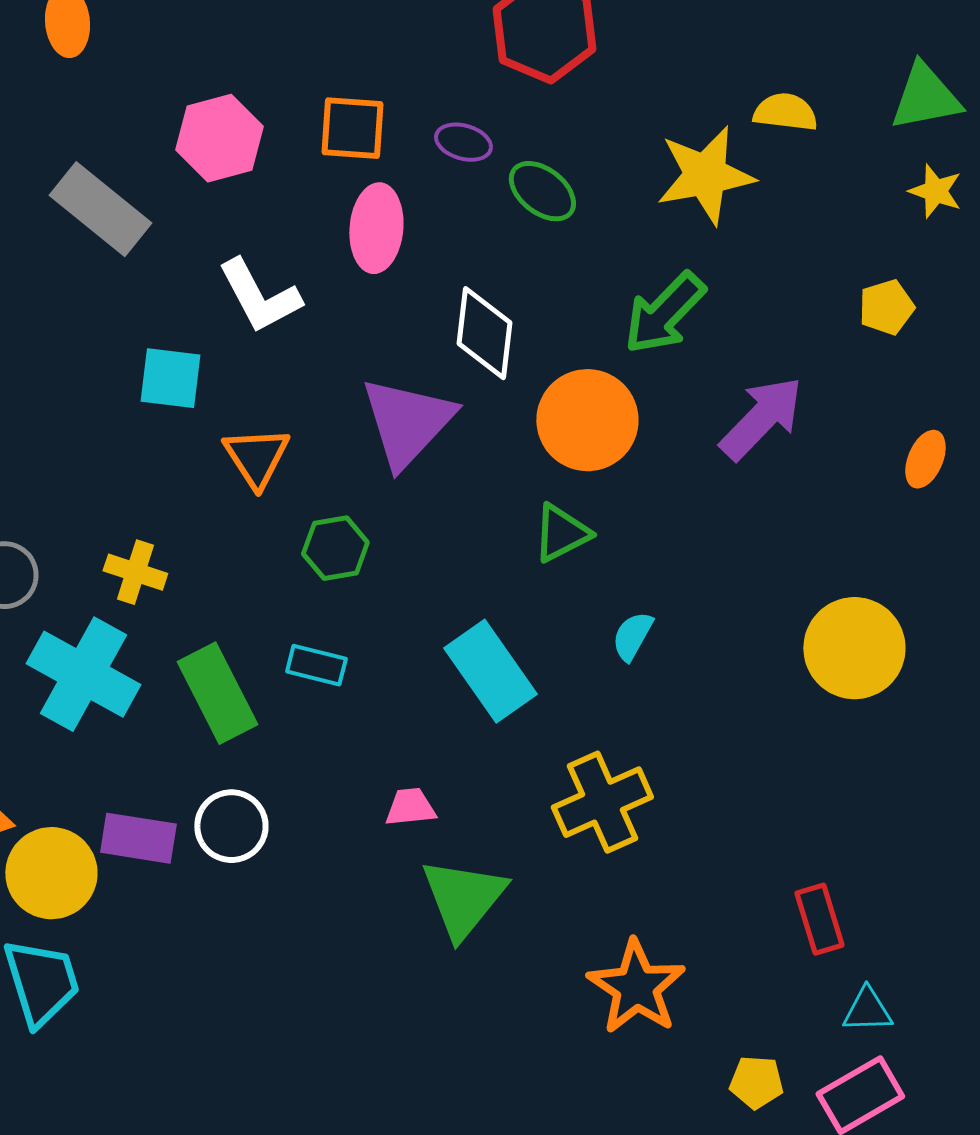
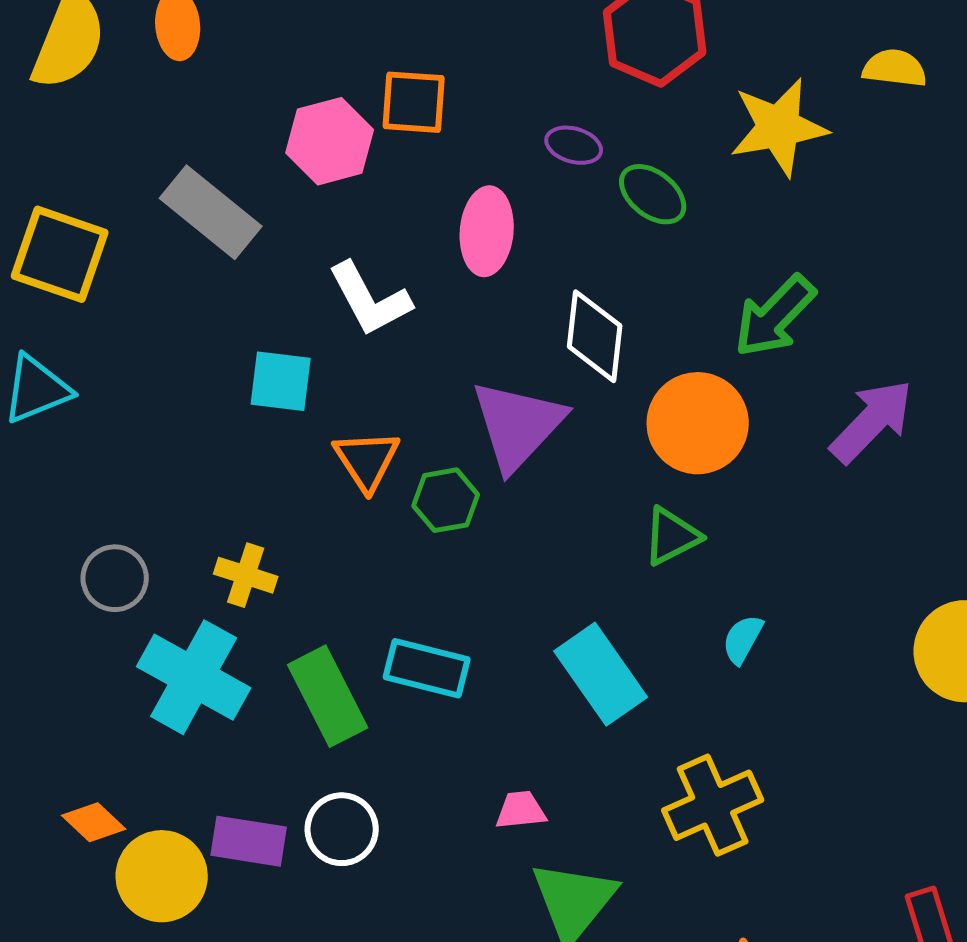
yellow semicircle: (785, 112) -> (895, 68), moved
orange square: (352, 128) -> (414, 102), moved
yellow star: (705, 175) -> (779, 127), moved
green hexagon: (335, 548) -> (446, 500), moved
cyan rectangle: (316, 665) -> (427, 668), size x1.4

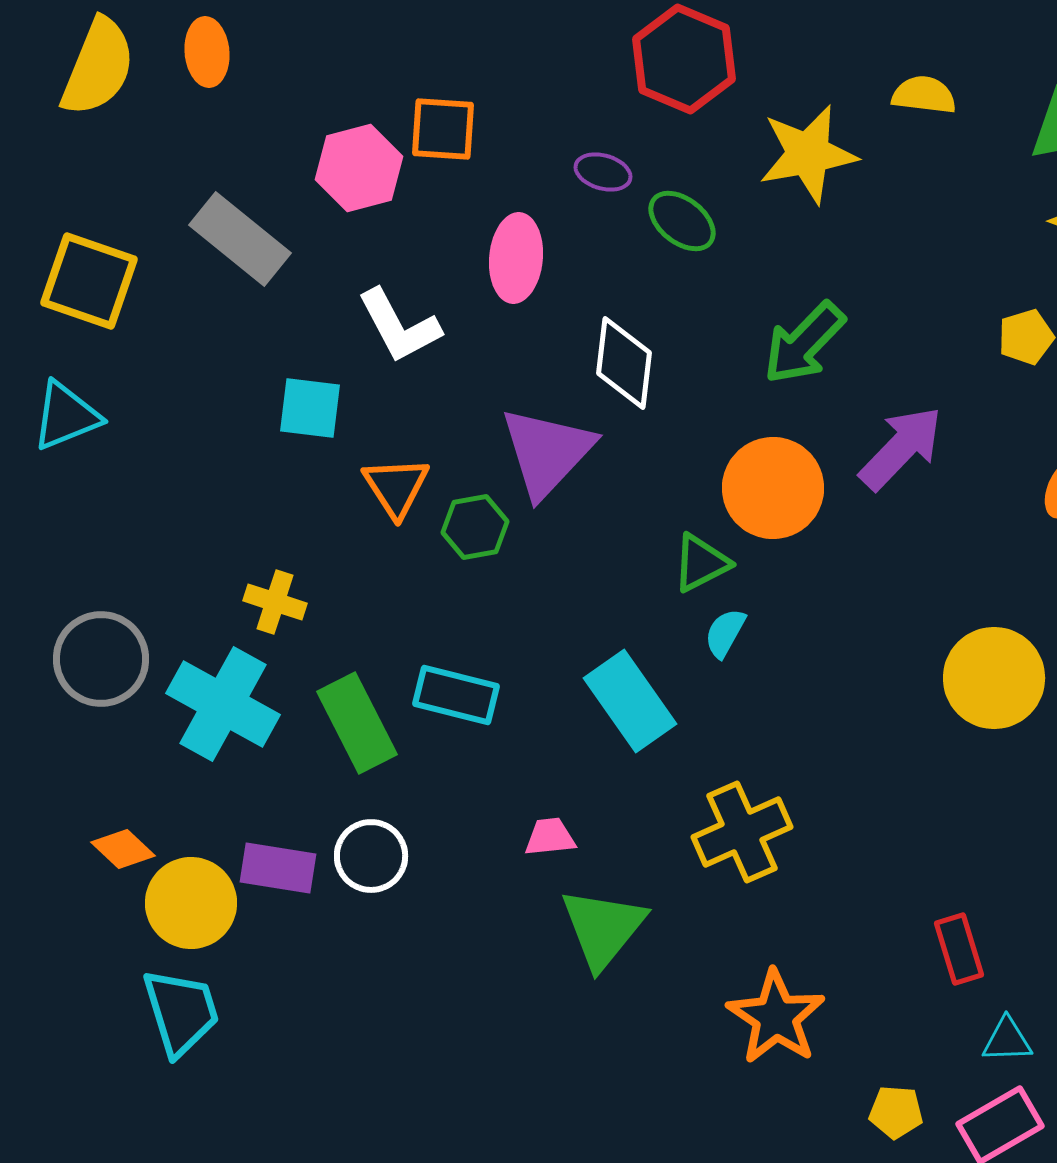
orange circle: (698, 423) -> (773, 488), moved
gray circle: (115, 578) -> (101, 659), moved, size x1.4
cyan semicircle: (743, 639) -> (725, 633), moved

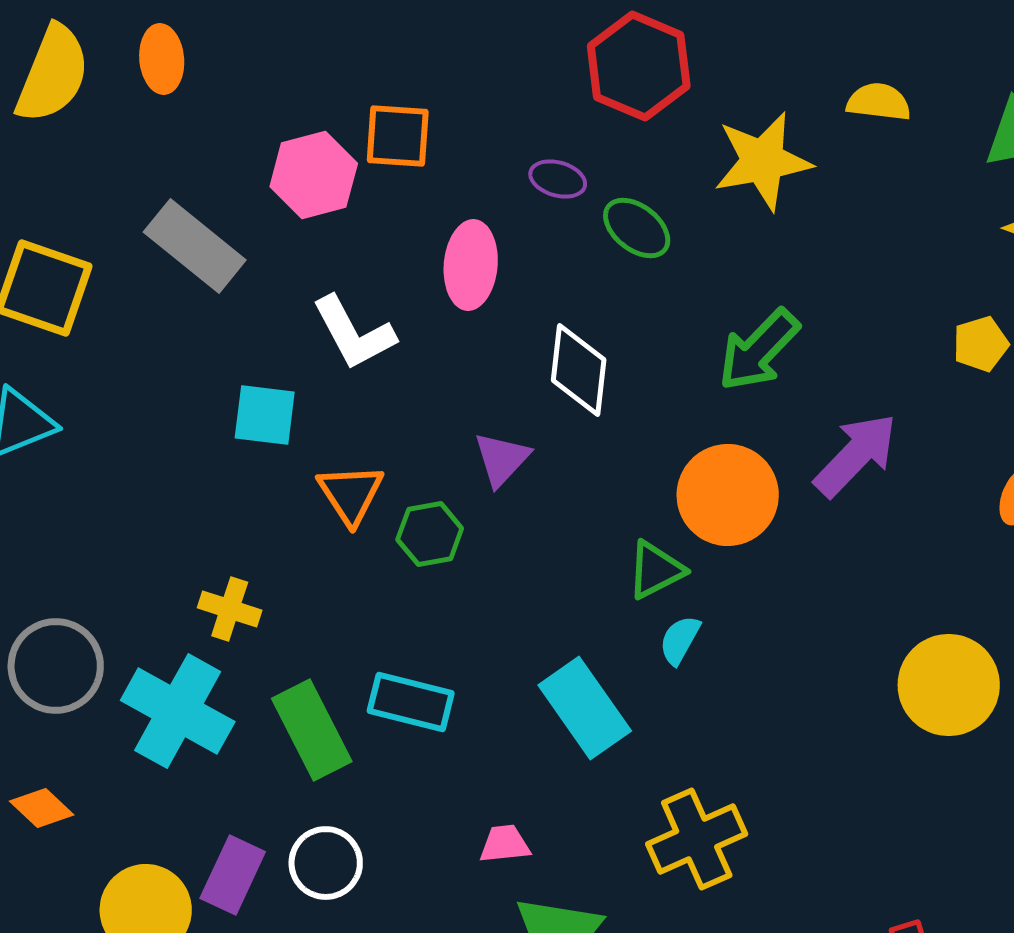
purple triangle: (547, 452) -> (502, 459), size x0.6
orange diamond: (123, 849) -> (42, 808), moved
purple rectangle: (278, 868) -> (233, 875), turned -74

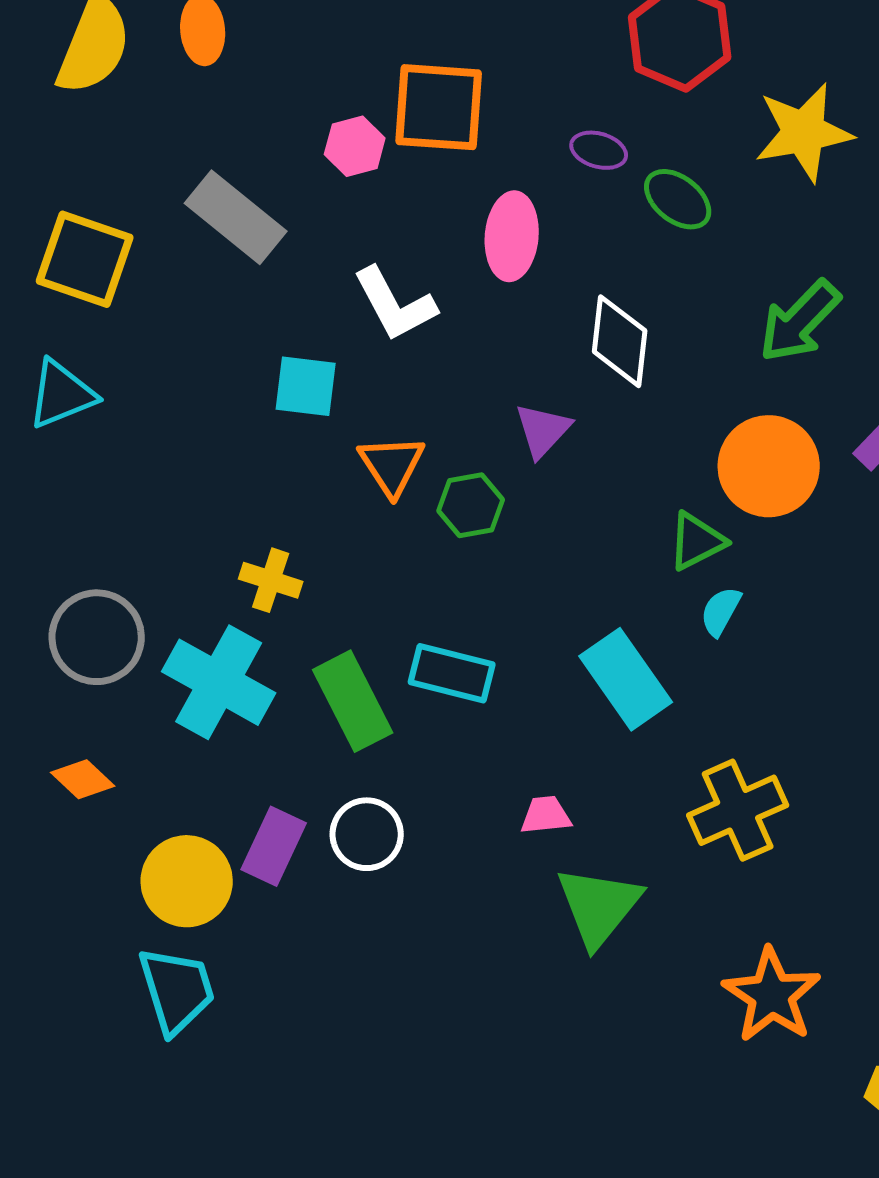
orange square: (398, 136) -> (439, 107), size x1.4
pink hexagon: (314, 175) -> (355, 146), size x0.7

